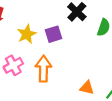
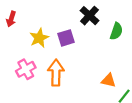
orange triangle: (87, 88) -> (109, 80), moved

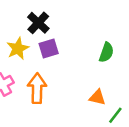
black cross: (89, 16) -> (38, 23), moved
green semicircle: (116, 31) -> (106, 52), moved

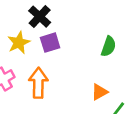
orange triangle: (97, 97) -> (99, 92), turned -42

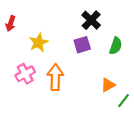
black cross: (40, 17) -> (91, 20), moved
purple square: (50, 43) -> (82, 45), moved

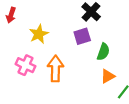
green semicircle: (116, 46) -> (103, 52), moved
pink cross: (25, 74) -> (25, 65), turned -36

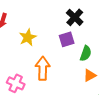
pink cross: (25, 65) -> (16, 83), moved

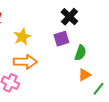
orange arrow: (43, 68) -> (25, 62), moved, turned 90

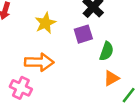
yellow star: (22, 37) -> (45, 23), moved

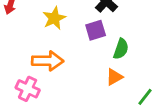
orange triangle: (111, 78) -> (114, 77), moved

